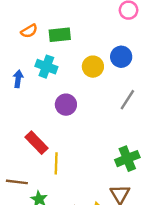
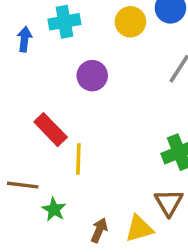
cyan cross: (46, 67) -> (64, 22), turned -30

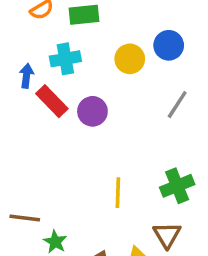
red rectangle: (51, 130) -> (52, 101), moved
yellow line: (78, 159) -> (118, 193), moved

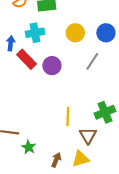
blue circle: (169, 45) -> (106, 33), moved
gray line: (177, 105) -> (92, 61), moved
brown triangle: (167, 235) -> (88, 136), moved

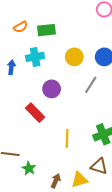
red rectangle: (27, 59) -> (35, 113), moved
brown triangle: (88, 136) -> (99, 166), moved, turned -42

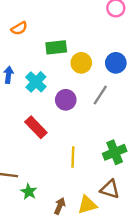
green rectangle: (46, 30) -> (56, 47), moved
cyan cross: (35, 57) -> (36, 82), moved, turned -36
purple circle: (52, 89) -> (66, 100), moved

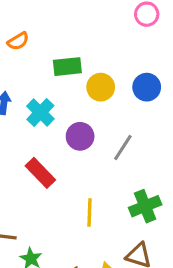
gray line: (100, 95) -> (123, 147), moved

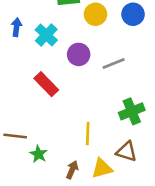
gray line: (123, 147) -> (114, 63), turned 35
yellow line: (90, 212) -> (88, 133), moved

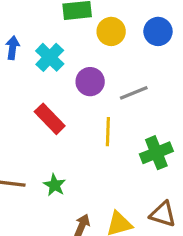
yellow line: (88, 133) -> (108, 132), moved
brown triangle: (127, 152) -> (163, 214), moved
green star: (38, 154) -> (55, 185), moved

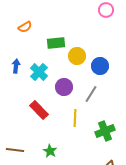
blue circle: (158, 31) -> (100, 66), moved
gray line: (134, 93) -> (91, 94), turned -36
green star: (55, 185) -> (50, 151), moved

